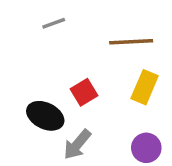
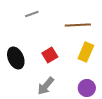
black ellipse: (45, 116) -> (16, 58), moved, turned 40

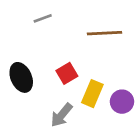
yellow rectangle: (86, 52) -> (92, 94), moved
purple circle: (87, 88) -> (122, 102), moved

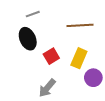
black ellipse: (21, 77) -> (28, 39), moved
yellow rectangle: (92, 94) -> (79, 58), moved

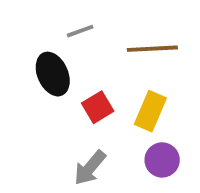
gray line: (33, 14) -> (80, 31), moved
purple circle: (93, 78) -> (162, 160), moved

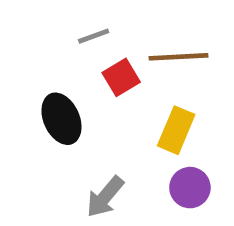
black ellipse: (53, 74) -> (61, 119), moved
red square: (98, 107) -> (121, 77), moved

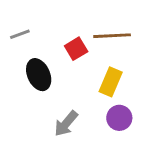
gray line: (94, 36) -> (20, 34), moved

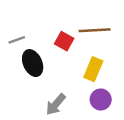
gray line: (20, 34) -> (17, 40), moved
red square: (76, 49) -> (64, 41), turned -30

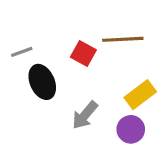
yellow rectangle: (93, 69) -> (140, 95), moved, turned 30
gray arrow: (56, 104) -> (85, 115), moved

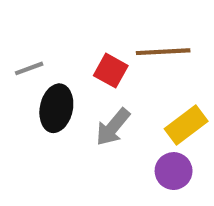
black ellipse: (42, 82) -> (56, 108), turned 36
gray arrow: (85, 115) -> (113, 127), moved

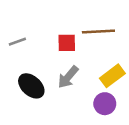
red square: (111, 71) -> (67, 43), turned -30
black ellipse: (56, 108) -> (31, 86), moved, turned -60

